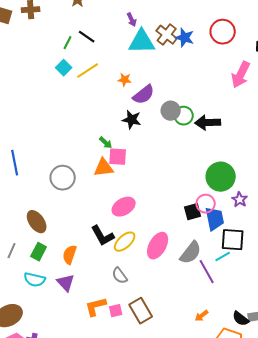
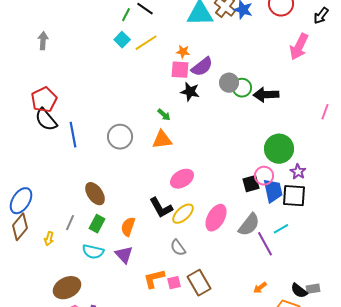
pink square: (118, 157) -> (180, 70), moved
gray circle: (63, 178) -> (120, 137), moved
black square: (233, 240) -> (294, 196), moved

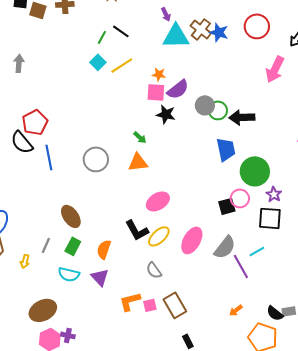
red pentagon: (44, 100) -> (35, 122), moved
blue trapezoid: (273, 191) -> (226, 149), moved

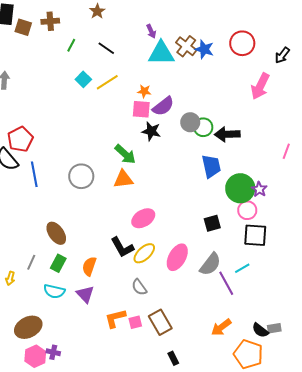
green line: (102, 37) -> (71, 45), moved
green arrow: (140, 137) -> (125, 154), size x1.6
purple star: (274, 194) -> (259, 189), moved
pink circle: (240, 198) -> (247, 210), moved
orange arrow: (236, 310) -> (221, 327), size x1.5

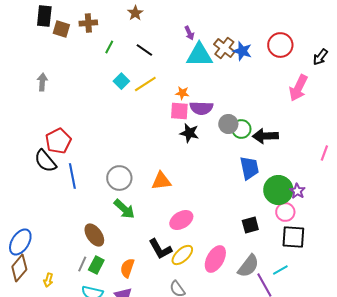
purple semicircle: (163, 106) -> (201, 108), turned 40
green arrow: (125, 154) -> (124, 209), moved
gray line: (31, 262) -> (82, 264), moved

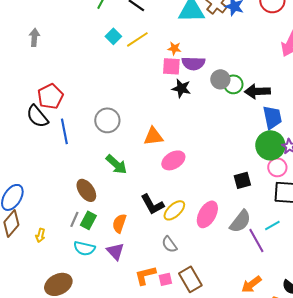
blue trapezoid: (249, 168) -> (272, 117), moved
gray circle: (119, 178) -> (107, 120), moved
pink ellipse: (181, 220) -> (173, 160), moved

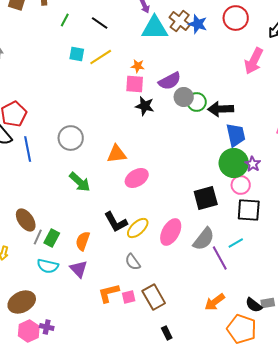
cyan square: (113, 36) -> (77, 54), turned -35
purple semicircle: (193, 63) -> (170, 81), moved, turned -30
black square: (242, 180) -> (206, 198), size x1.4
brown ellipse: (86, 190) -> (26, 220), moved

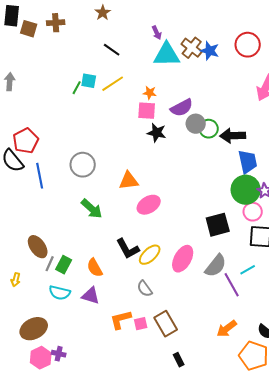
green line: (65, 20) -> (77, 88), moved
orange semicircle: (83, 241) -> (95, 268), turned -48
purple triangle: (79, 269) -> (91, 296), turned -30

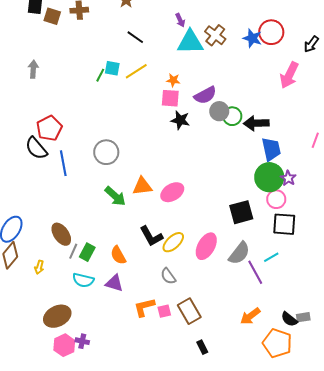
blue star: (210, 51) -> (252, 38), moved
orange triangle: (129, 181) -> (142, 186), moved

